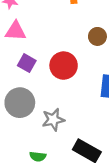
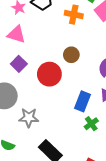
brown circle: (97, 36) -> (71, 55), moved

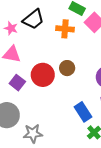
red circle: (49, 74) -> (43, 75), moved
blue rectangle: (82, 101) -> (83, 112), turned -48

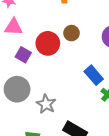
gray star: (33, 133) -> (46, 104), turned -30

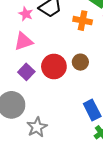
pink triangle: (14, 27) -> (24, 41), turned -36

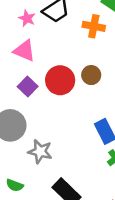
pink triangle: (24, 41) -> (24, 51), turned 42
gray star: (37, 127) -> (40, 151), turned -30

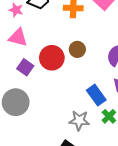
gray star: (40, 151) -> (79, 120), moved

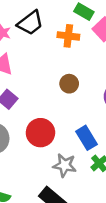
red circle: (52, 58) -> (40, 133), moved

